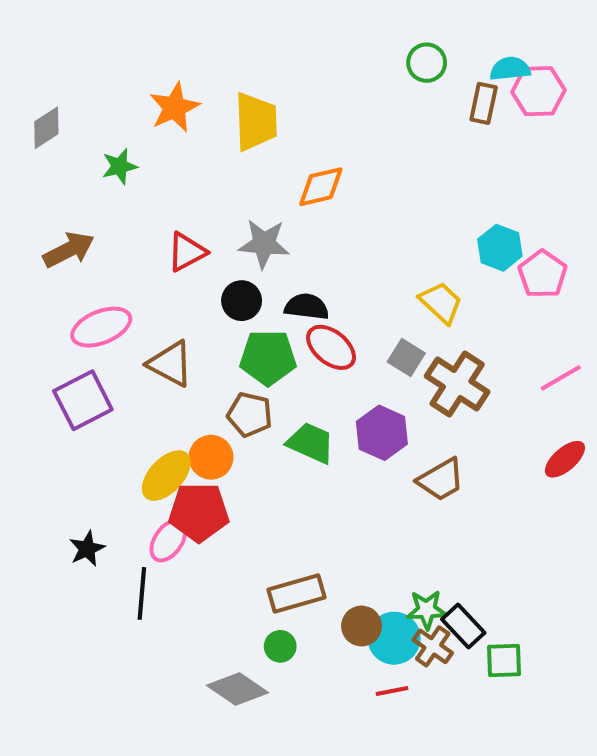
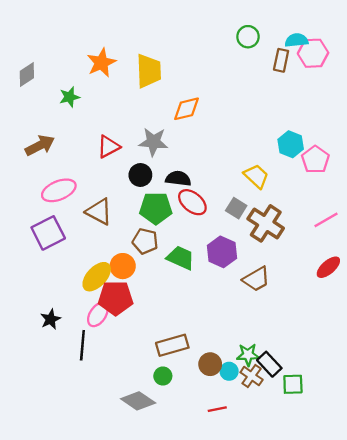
cyan circle: (394, 638) -> (229, 371), size x0.6
red line: (392, 691) -> (217, 409), moved

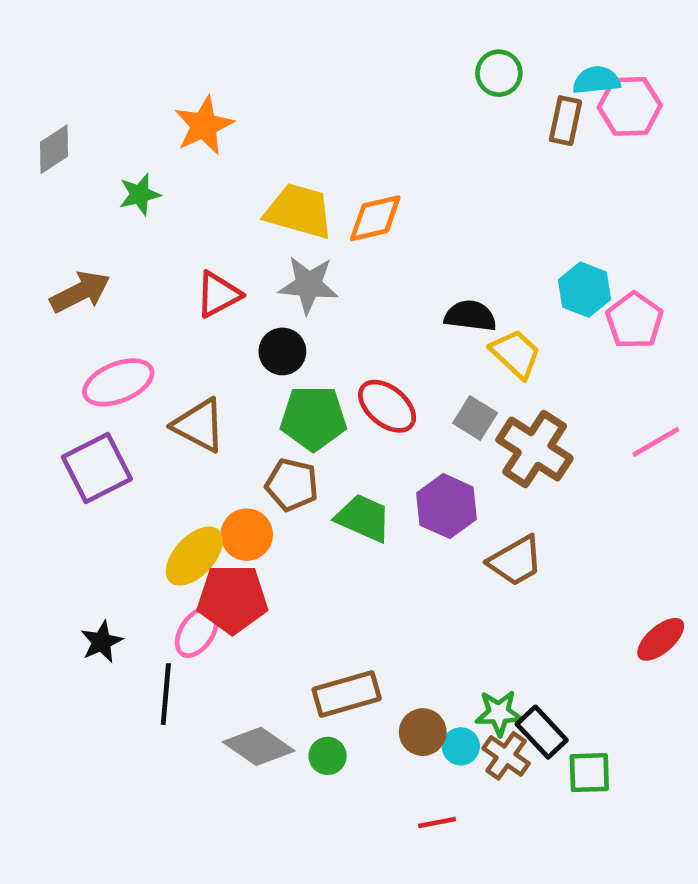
yellow trapezoid: (149, 71) -> (299, 211), moved, turned -72
black semicircle: (178, 179) -> (470, 316), moved
red ellipse: (328, 267) -> (661, 639), moved
gray diamond: (138, 401) -> (259, 746), moved

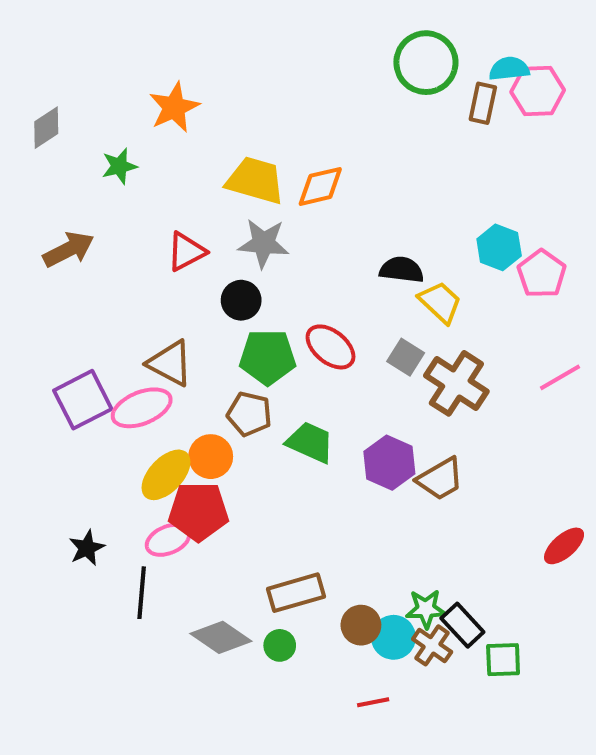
green circle: (499, 73) -> (426, 63), size x1.6
pink ellipse: (118, 382) -> (142, 408), moved
purple hexagon: (447, 506) -> (389, 463), moved
pink ellipse: (197, 632) -> (168, 540), turned 33
cyan circle: (461, 746) -> (393, 637), size x1.4

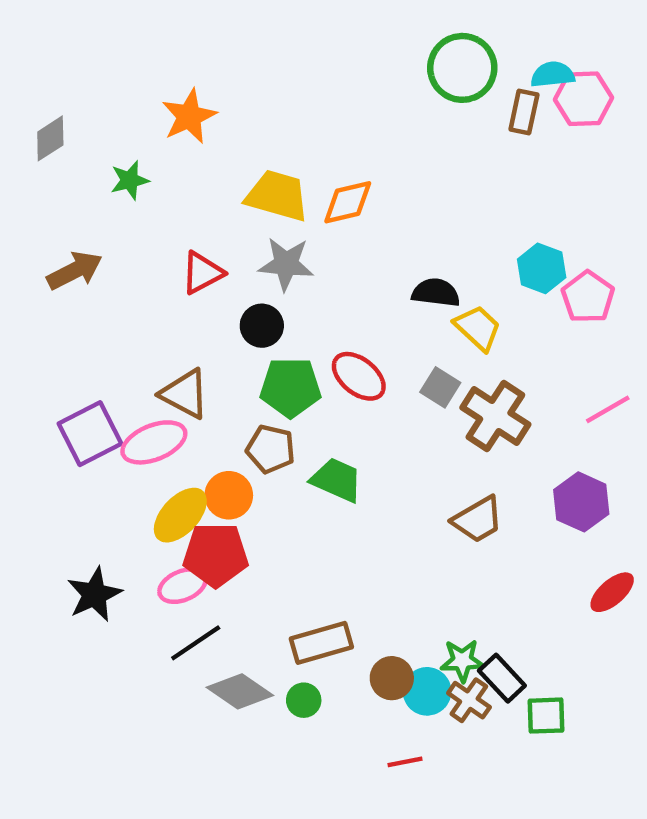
purple hexagon: (389, 463) -> (581, 502), moved
black star: (87, 548) -> (94, 594), size x1.4
black line: (142, 593) -> (196, 643), moved, turned 51

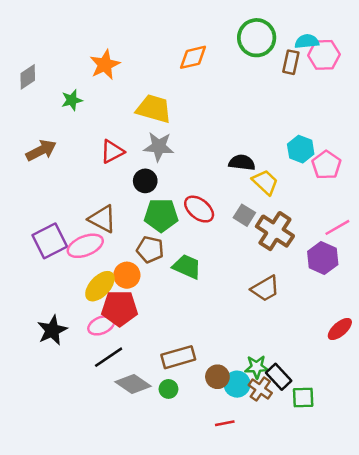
orange diamond: (348, 202) -> (193, 57), moved
purple hexagon: (581, 502) -> (323, 258), moved

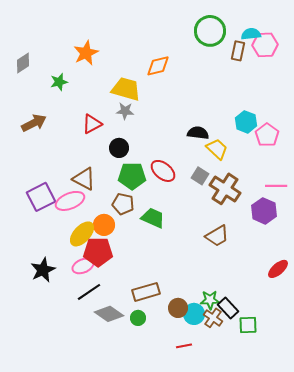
orange diamond: (193, 57) -> (158, 66), moved
gray star: (159, 147) -> (125, 111), moved, size x0.7
pink line: (337, 227) -> (276, 186), turned 30

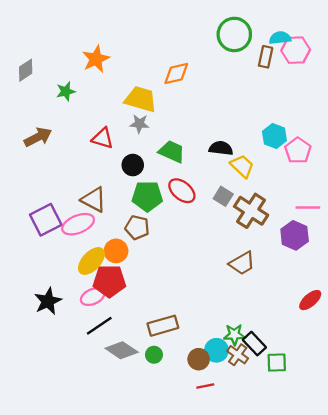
red triangle: (92, 124) -> (103, 138), turned 45
green trapezoid: (153, 218) -> (172, 152), moved
brown circle: (178, 308) -> (199, 359), moved

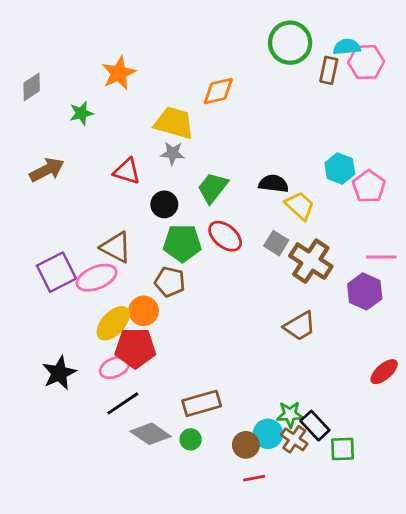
green trapezoid: (172, 152) -> (213, 188), turned -76

